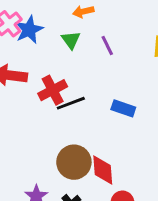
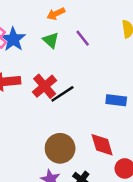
blue rectangle: (123, 108) -> (116, 100), moved
brown circle: (74, 162) -> (60, 148), moved

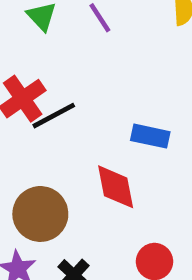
red diamond: (102, 145) -> (116, 187), moved

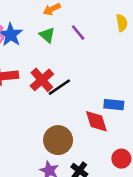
blue rectangle: (150, 136) -> (114, 105), moved

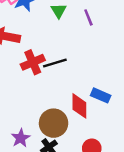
red cross: (42, 80) -> (33, 62), moved
brown circle: (58, 140) -> (54, 123), moved

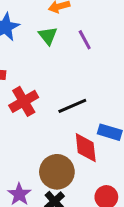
black line: (55, 63) -> (72, 106), moved

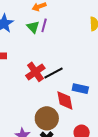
purple line: (85, 40) -> (44, 25), moved, turned 48
red cross: (24, 101) -> (35, 72), moved

